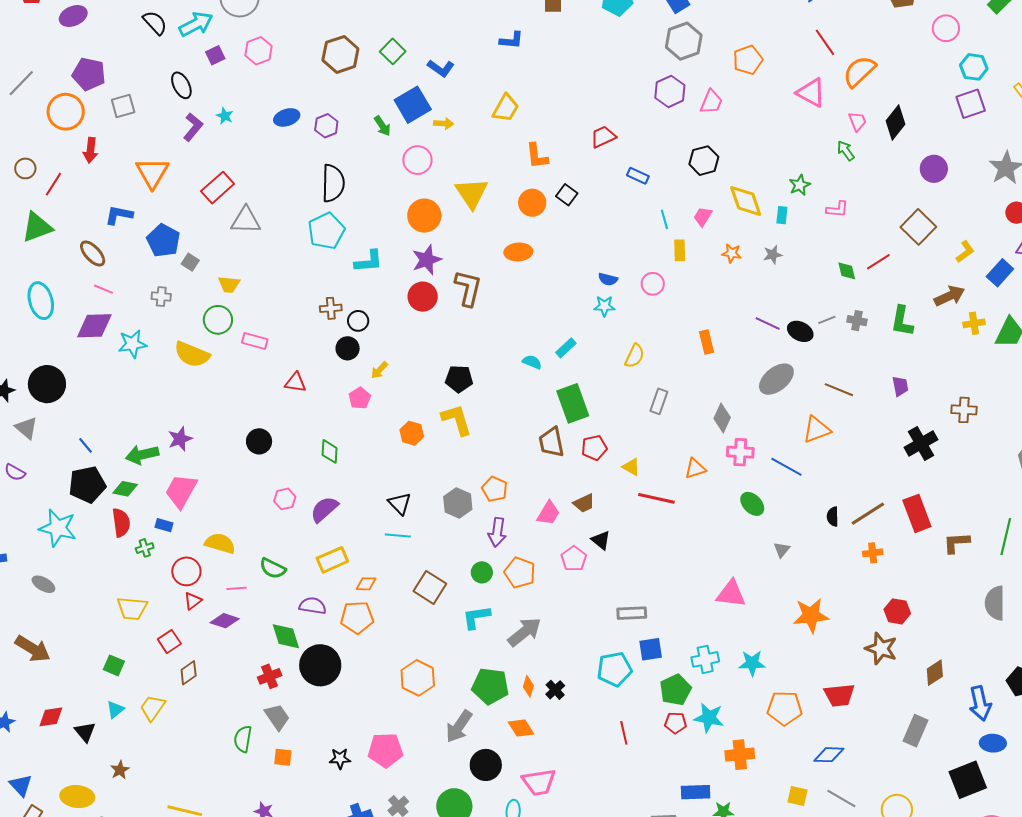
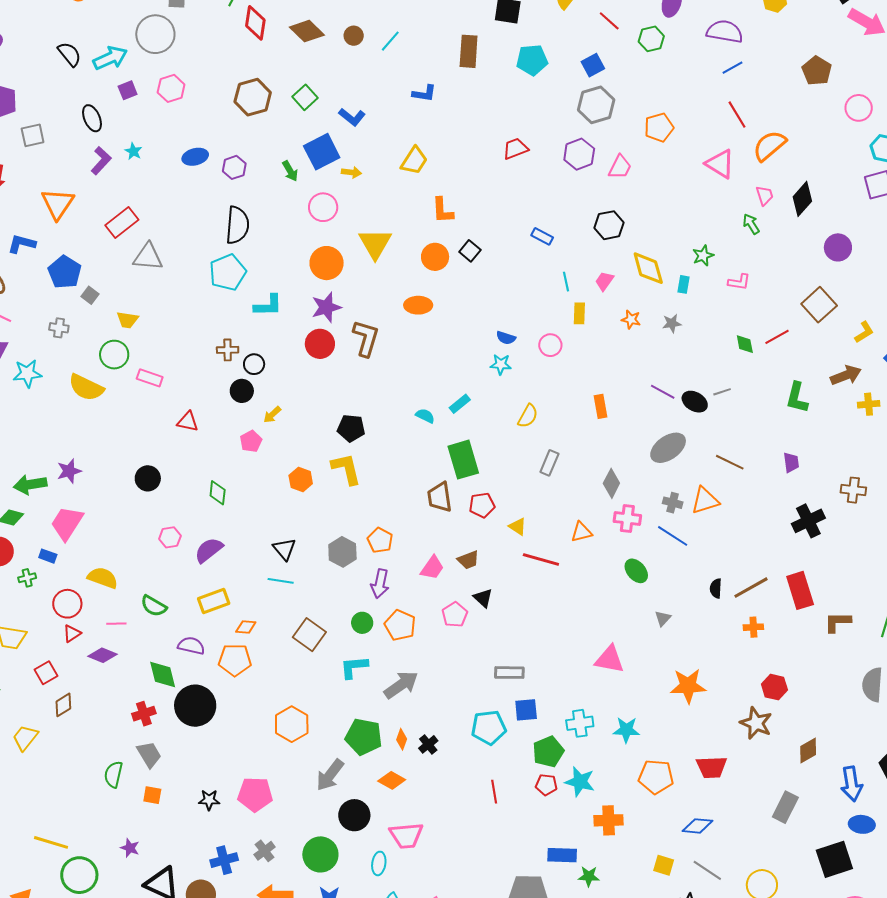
red trapezoid: (603, 137) -> (515, 149), moved
gray cross: (857, 321) -> (673, 503), moved
orange diamond: (521, 728) -> (392, 780), turned -32

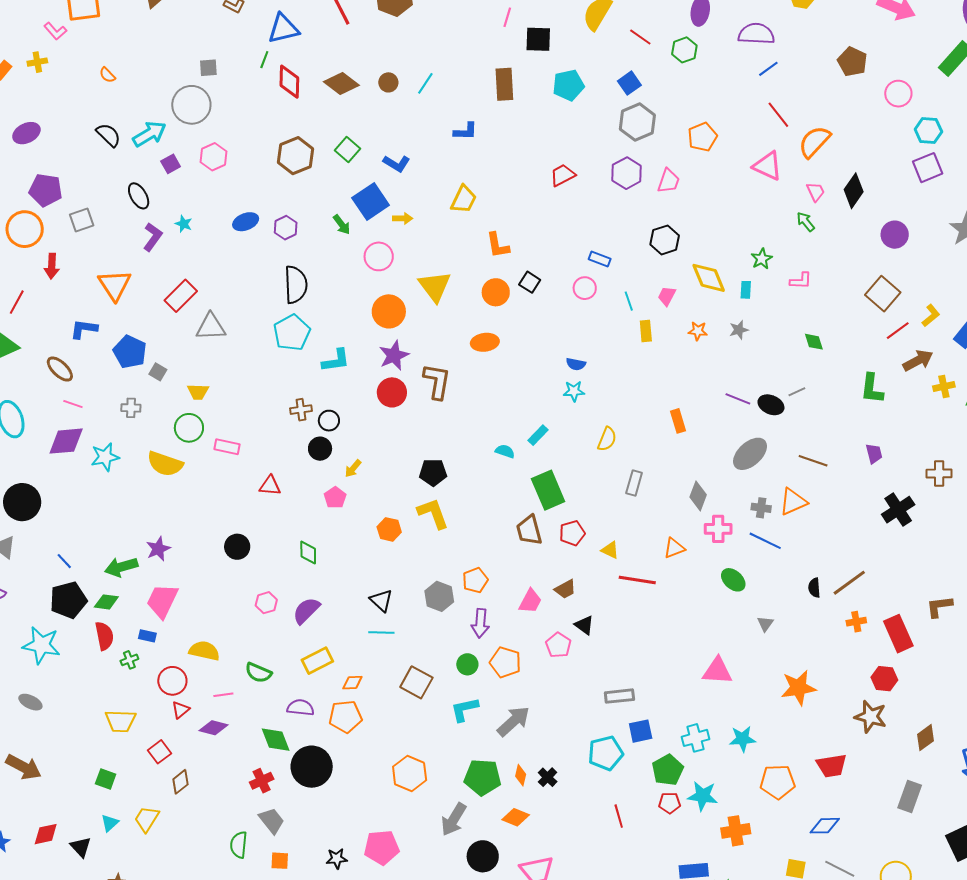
red line: (777, 337) -> (898, 331), moved
pink circle: (550, 345) -> (585, 288), moved
orange pentagon: (380, 540) -> (475, 580), turned 30
red rectangle: (800, 590) -> (898, 634), moved

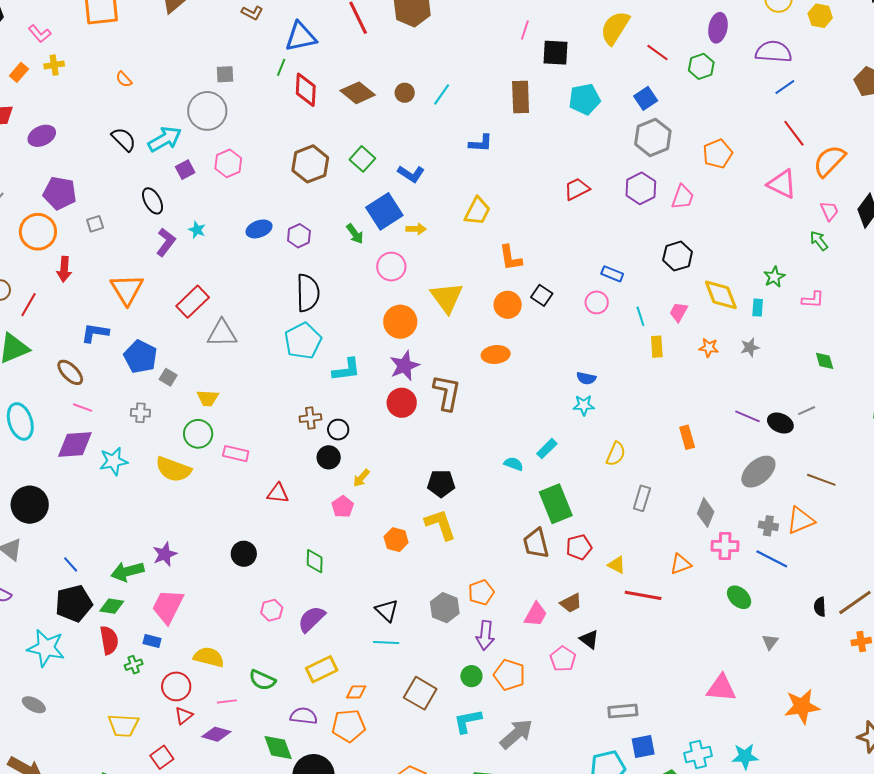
pink L-shape: (55, 31) -> (40, 34), moved
gray square: (82, 220) -> (95, 224), size x0.7

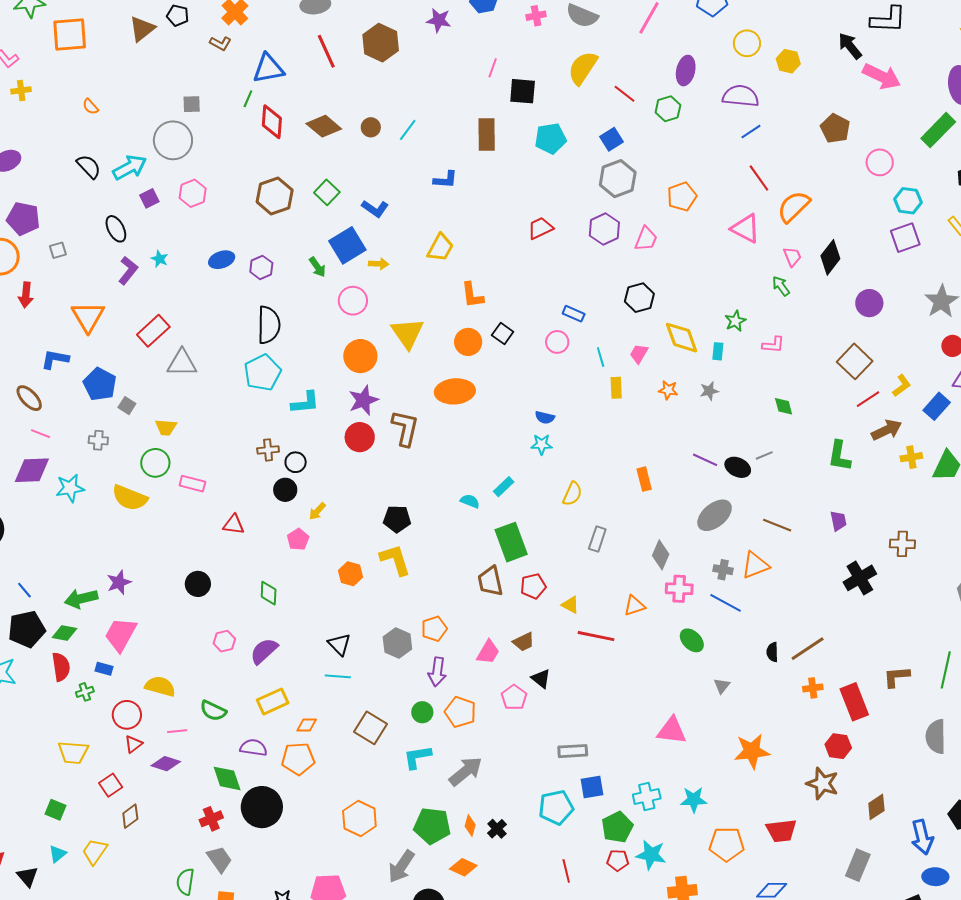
orange ellipse: (496, 355) -> (455, 391), size x1.4

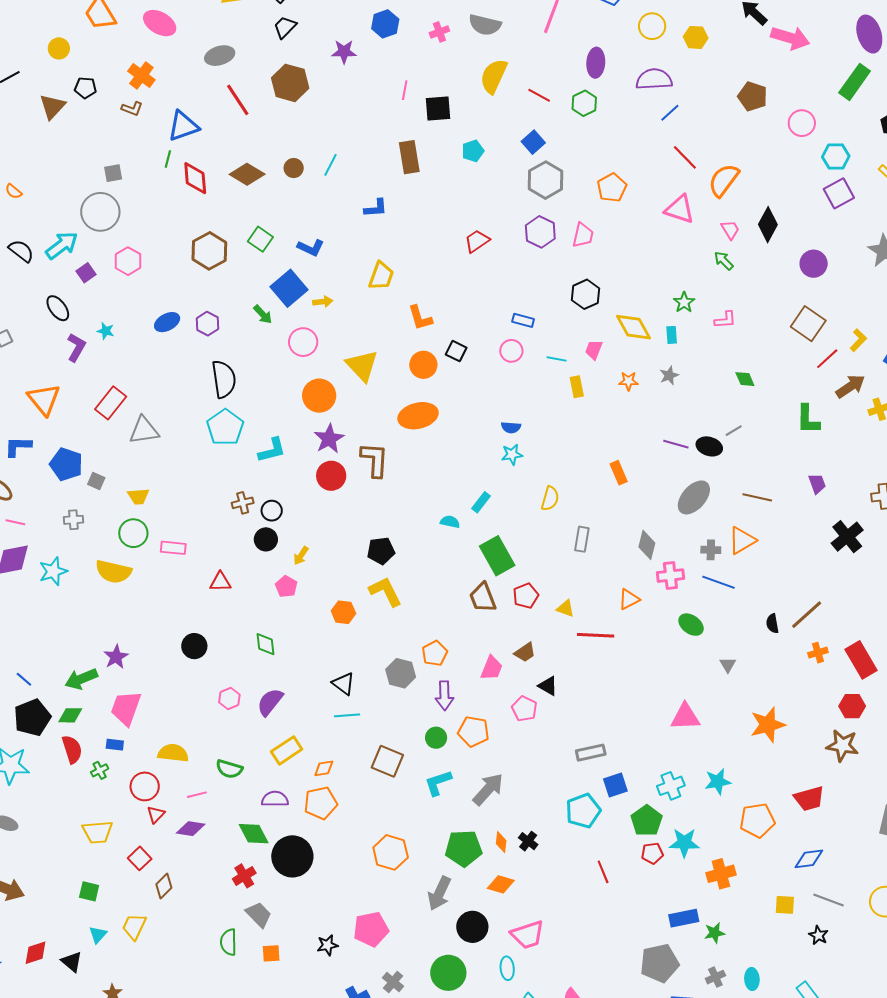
cyan pentagon: (550, 138) -> (473, 151), size x0.7
cyan line: (601, 357) -> (557, 359), turned -54

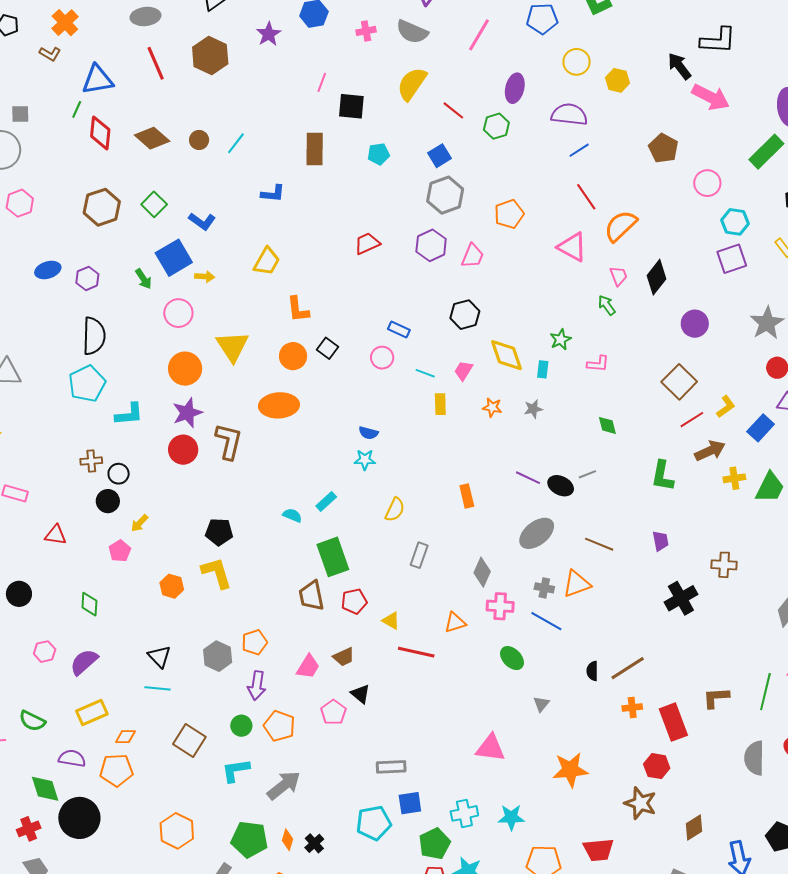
purple star: (344, 52) -> (269, 34), turned 30

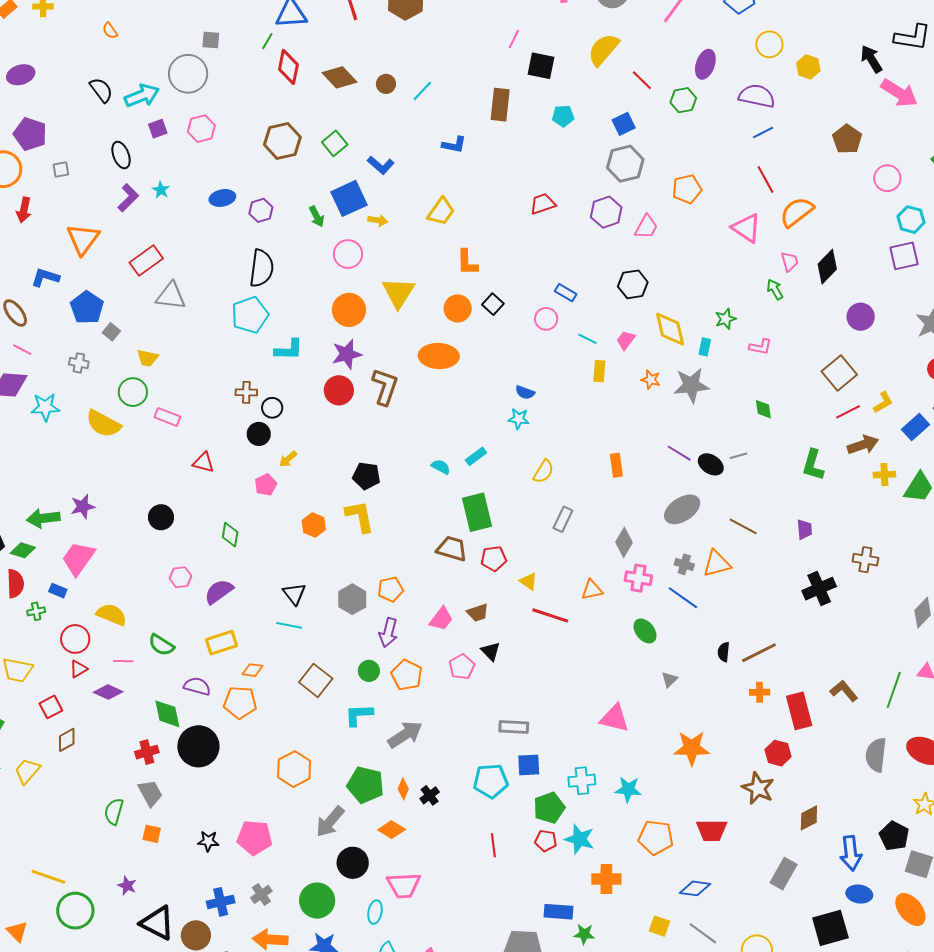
gray star: (533, 409) -> (691, 385), size x1.8
brown trapezoid: (311, 596) -> (452, 549), turned 112
brown L-shape: (716, 698) -> (844, 691), turned 48

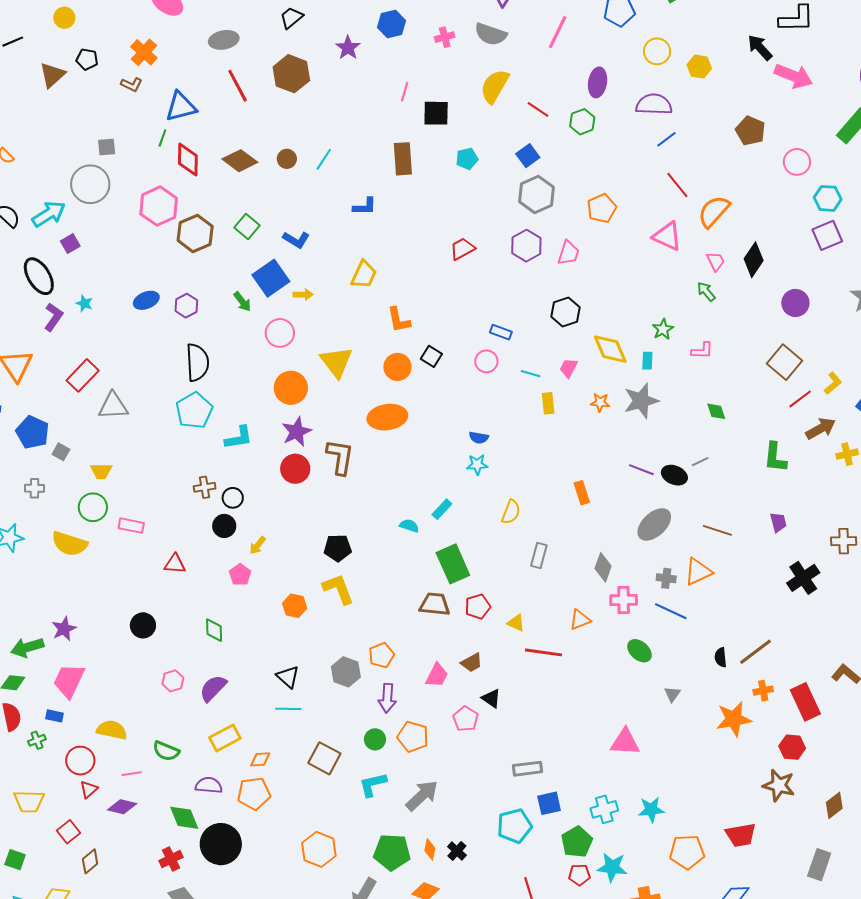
pink hexagon: (201, 129) -> (159, 206), moved, size x1.4
black ellipse: (121, 155) -> (39, 276), size x1.4
orange star: (692, 748) -> (734, 719), moved

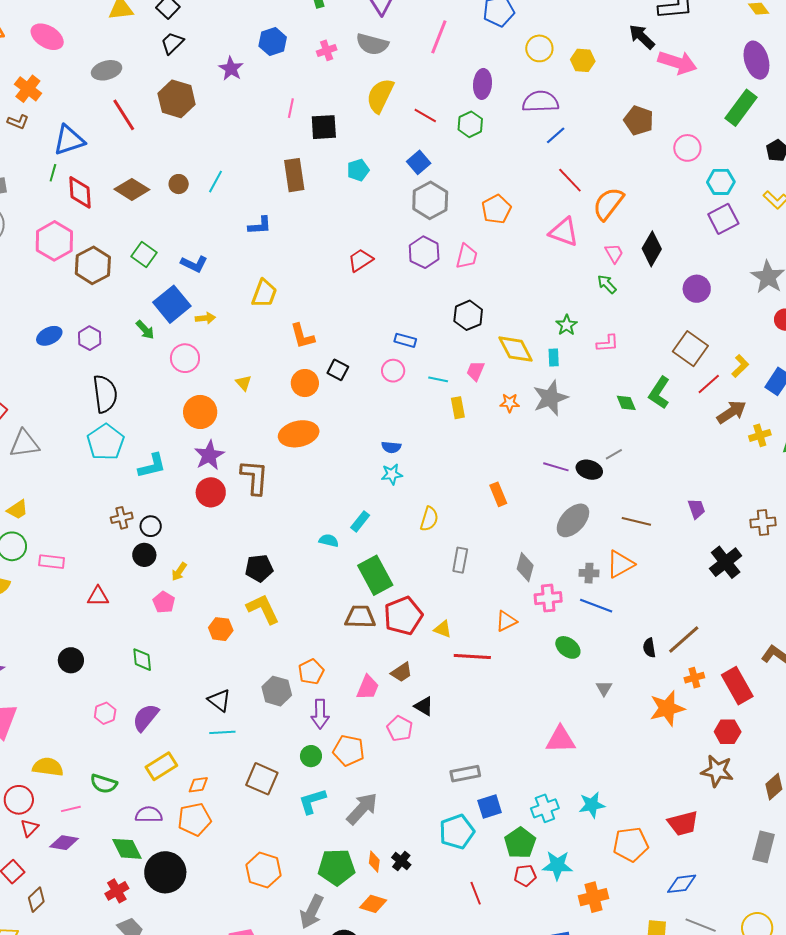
yellow triangle: (336, 362) -> (244, 383), size x0.5
green L-shape: (775, 457) -> (659, 393), moved, turned 32
yellow trapezoid: (101, 471) -> (17, 510), turned -30
red pentagon: (478, 607) -> (403, 616), size x1.5

